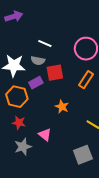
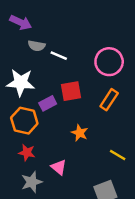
purple arrow: (14, 16) -> (21, 22), turned 42
gray semicircle: (38, 61) -> (37, 46), moved

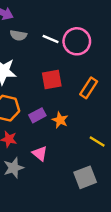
white line: (59, 56) -> (51, 39), moved
pink circle: (109, 62) -> (77, 41), moved
purple rectangle: (48, 103) -> (37, 115), moved

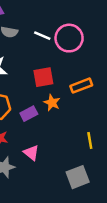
orange rectangle: (89, 88) -> (81, 86), turned 36
orange star: (60, 120) -> (52, 103), moved
yellow line: (97, 142) -> (90, 140), turned 49

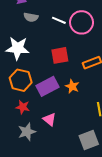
orange star: (52, 103) -> (72, 86), moved
purple rectangle: (29, 114) -> (47, 86), size x1.5

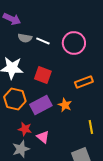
white line: (59, 20) -> (43, 41), moved
red square: (60, 55) -> (43, 75), moved, turned 30
red star: (23, 107) -> (25, 129), moved

